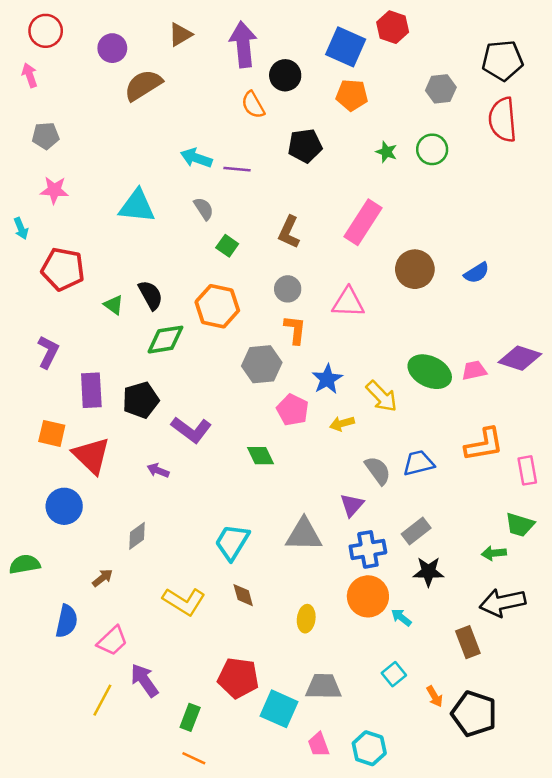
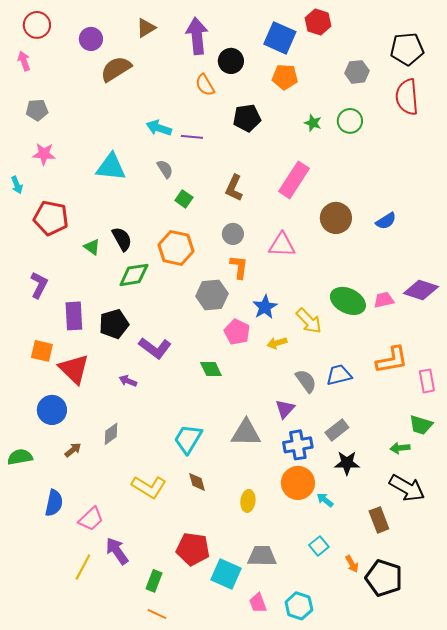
brown arrow: (102, 578) -> (73, 450), moved
black arrow: (503, 603) -> (407, 488), turned -138

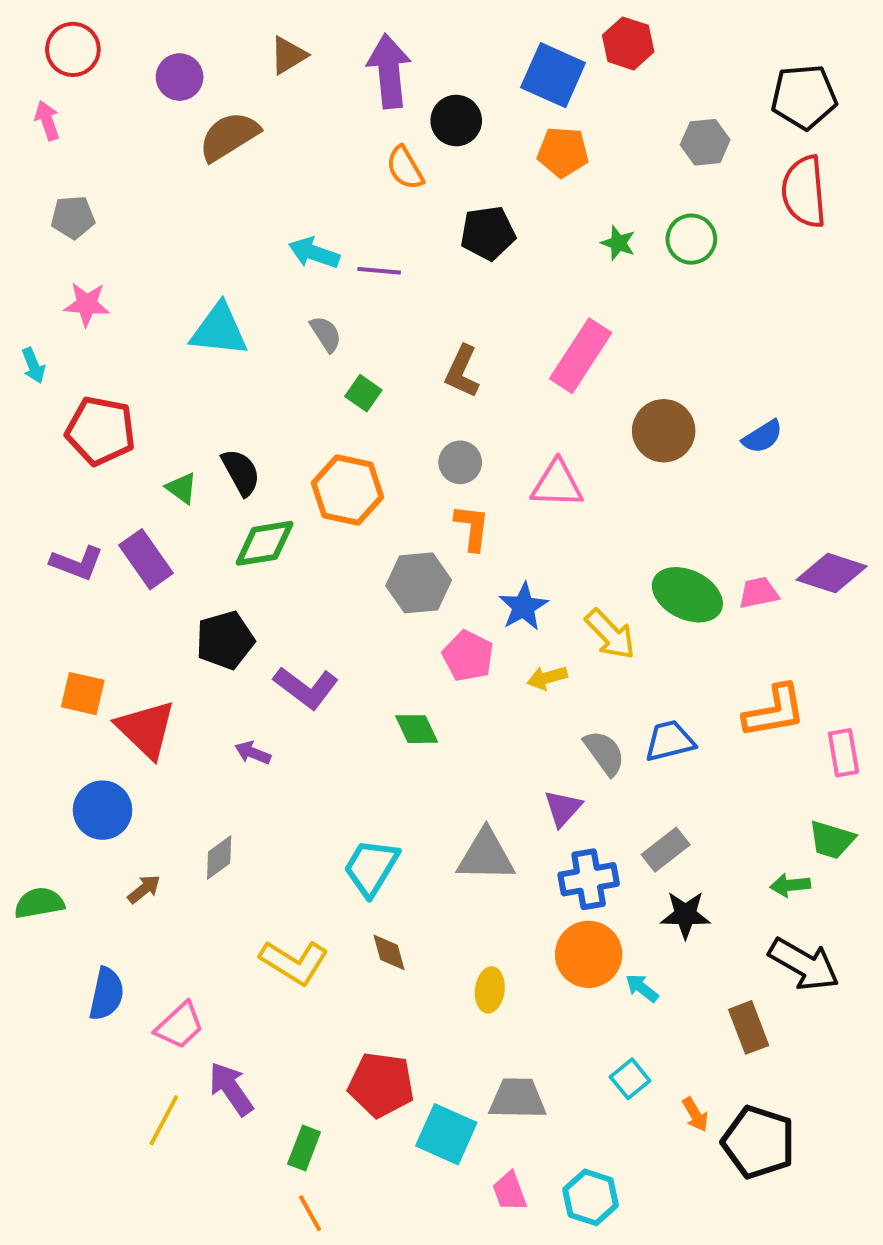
purple L-shape: (39, 285) -> (77, 563), turned 84
purple rectangle: (74, 316) -> (146, 559), moved, turned -32
orange line: (157, 614) -> (310, 1213), turned 36

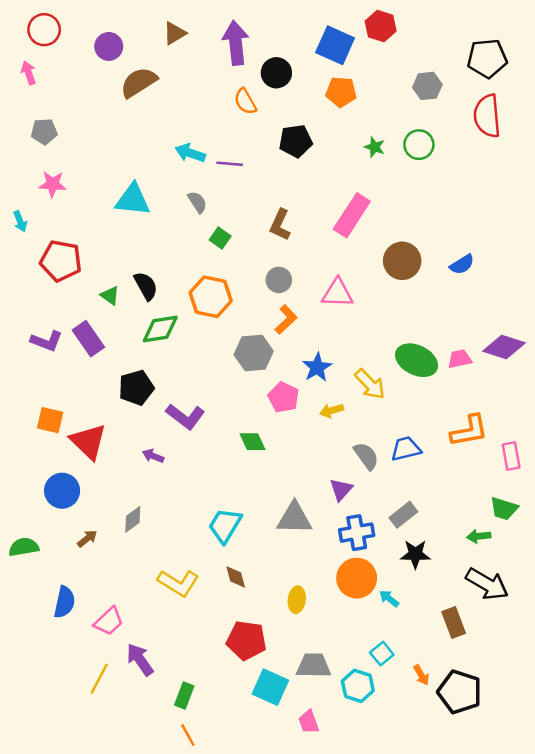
orange L-shape: (472, 528) -> (286, 319), turned 40
red pentagon: (381, 1085) -> (246, 640), moved
cyan hexagon: (591, 1197) -> (358, 686), moved

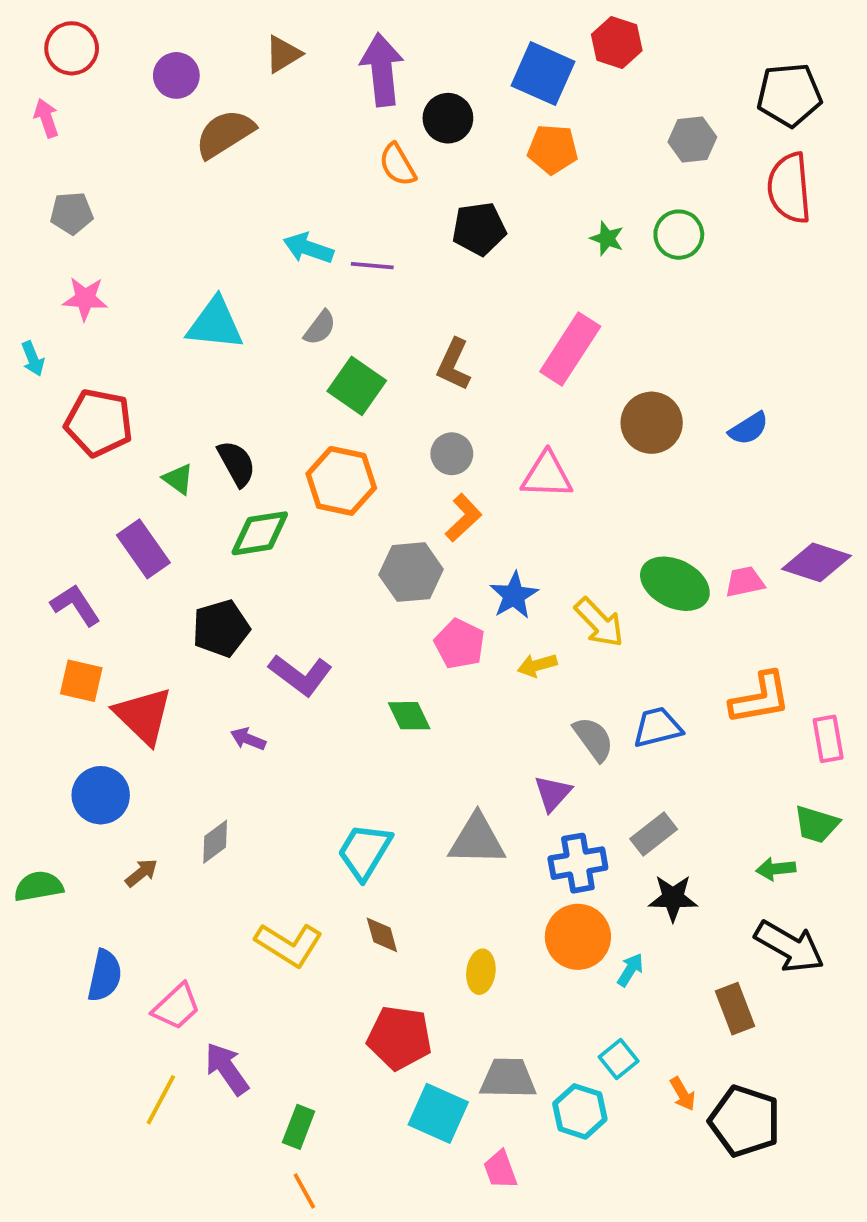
gray semicircle: (197, 202) -> (320, 328), turned 70
green square: (220, 238) -> (357, 386), size x1.6
purple L-shape: (46, 341) -> (75, 605), moved, turned -144
cyan arrow: (389, 598) -> (630, 970), turned 84

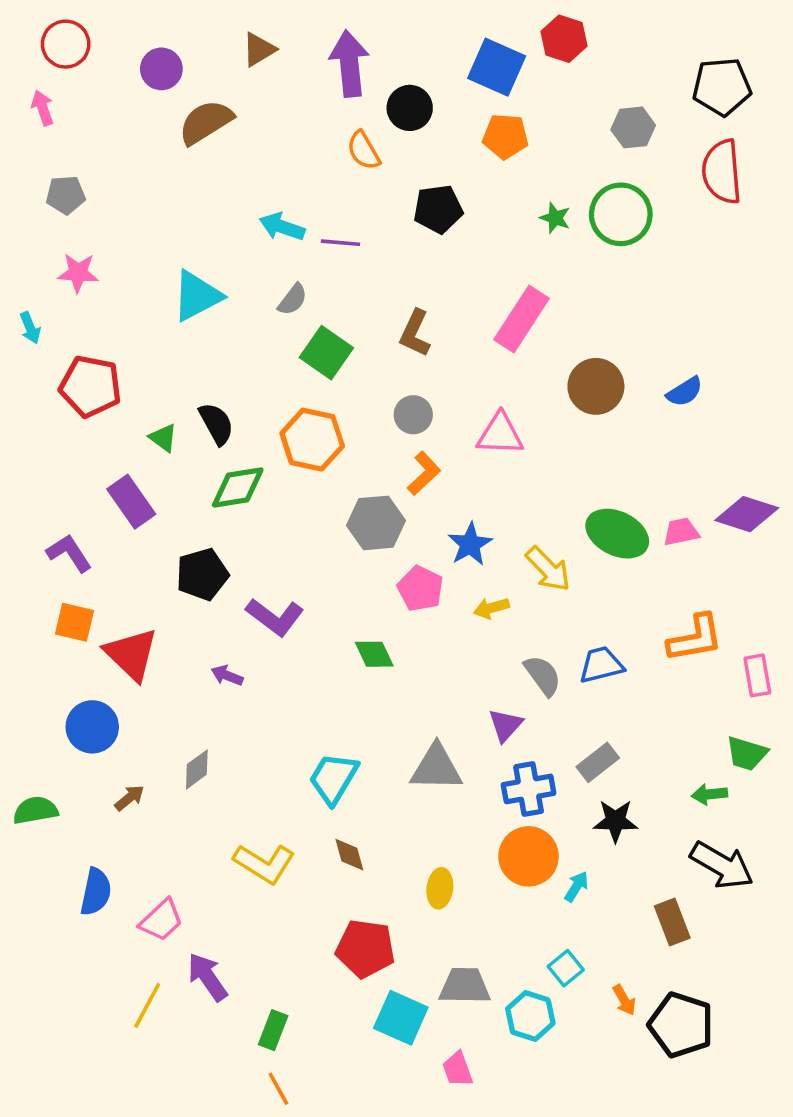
green circle: (679, 235) -> (621, 214), size x1.4
cyan triangle: (215, 324) -> (197, 296), turned -34

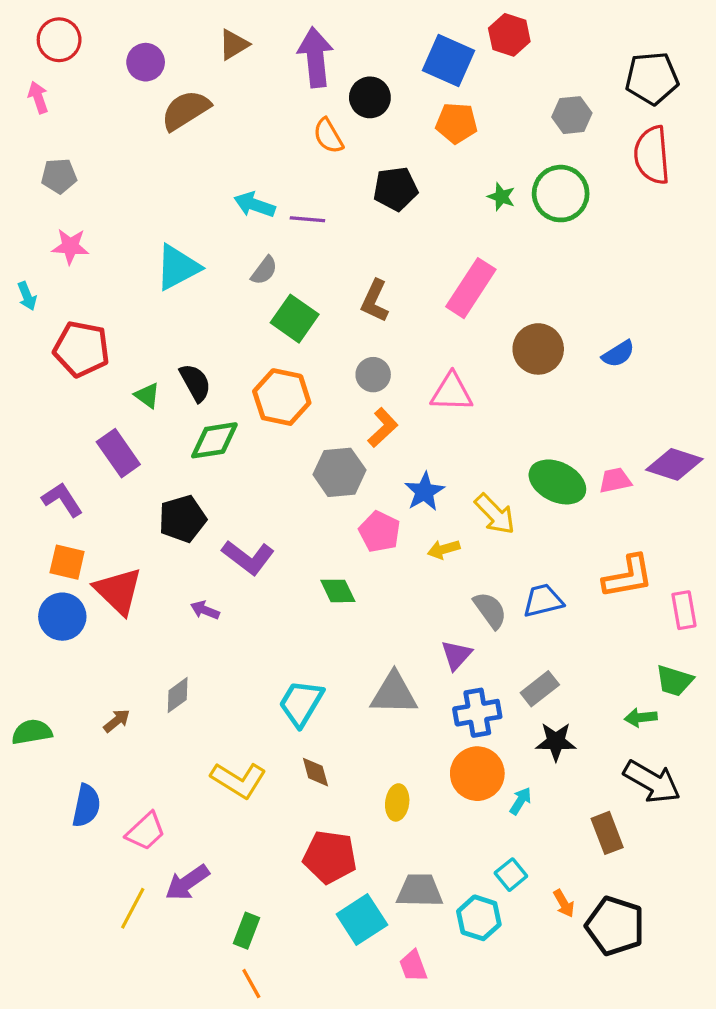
blue circle: (92, 727) -> (62, 617), moved
purple arrow: (208, 977) -> (187, 883), turned -90
cyan square: (401, 1018) -> (362, 919), turned 33

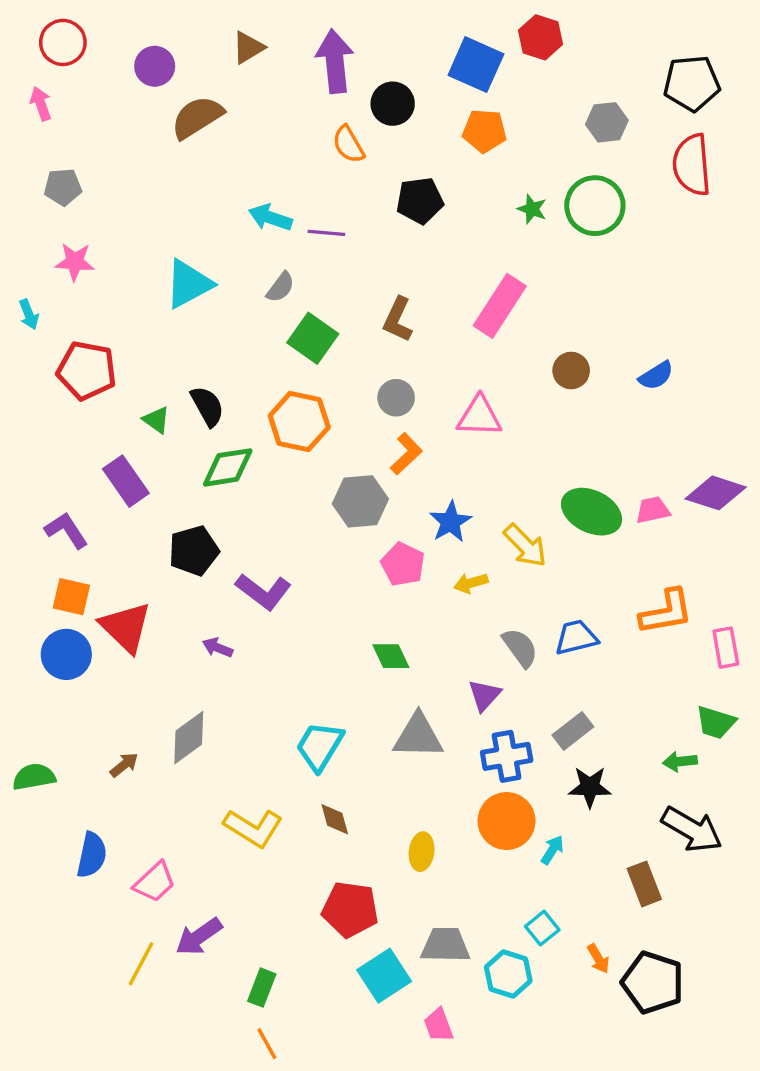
brown circle: (538, 349) -> (571, 371), size x0.7
green diamond: (338, 591) -> (391, 656), moved
gray diamond: (178, 695) -> (189, 738), size x1.4

